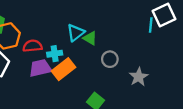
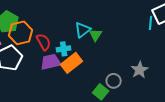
green triangle: (90, 38) -> (96, 35), turned 32
red semicircle: (33, 46) -> (44, 42), turned 66
gray circle: (110, 59) -> (114, 81), moved

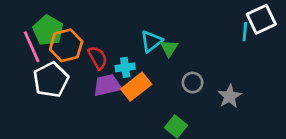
gray circle: (114, 81) -> (193, 83), moved

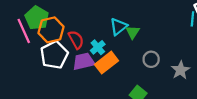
cyan cross: (125, 67) -> (98, 47), turned -32
white pentagon: (51, 80) -> (54, 55), moved

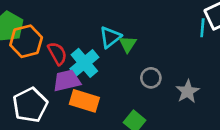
cyan cross: (98, 47) -> (84, 63), size x1.5
white pentagon: (54, 55) -> (30, 105), moved
orange rectangle: (106, 63) -> (84, 101), moved, turned 55

